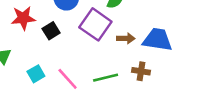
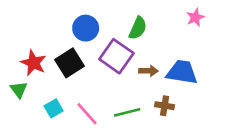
red star: (23, 18) -> (33, 63), moved, turned 30
black square: (51, 31) -> (70, 63), size x1.5

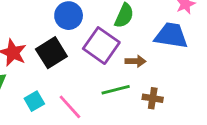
blue trapezoid: (182, 72) -> (171, 36), moved
green line: (127, 112) -> (116, 90), moved

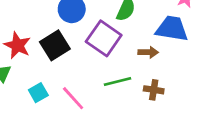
brown arrow: (136, 61) -> (148, 52), moved

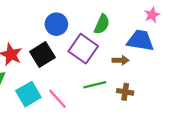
cyan square: (38, 93) -> (28, 94), size x1.5

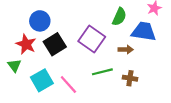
blue circle: (56, 24) -> (40, 21), moved
green semicircle: (102, 24) -> (119, 17), moved

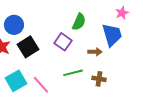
green semicircle: (119, 17) -> (79, 22), moved
blue trapezoid: (144, 32) -> (112, 35), turned 65
purple square: (92, 39) -> (63, 42), size x0.7

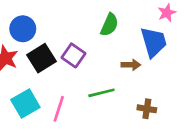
purple square: (63, 42) -> (73, 55), moved
brown cross: (99, 79) -> (147, 109), moved
pink line: (41, 85) -> (59, 109), turned 60

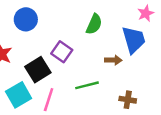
blue circle: (23, 29) -> (26, 19), moved
black square: (41, 58) -> (38, 70), moved

